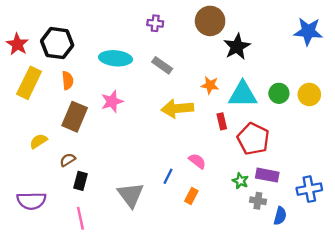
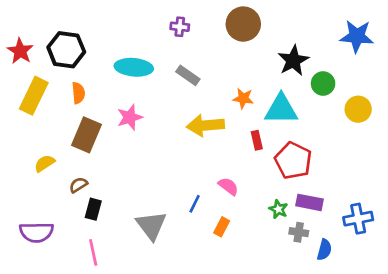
black star: (237, 47) -> (293, 61), moved
green circle: (279, 93) -> (323, 83), moved

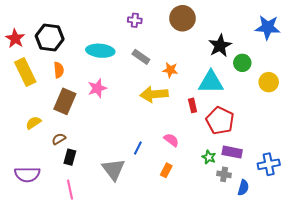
yellow rectangle: (34, 96) -> (25, 72), turned -52
orange star: (243, 98) -> (170, 70), moved
blue line: (195, 204) -> (138, 148), moved

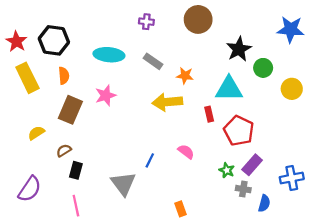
purple rectangle: (232, 152) -> (252, 165), turned -60
orange rectangle: (166, 170) -> (181, 209), moved, turned -48
purple semicircle: (27, 174) -> (30, 189), turned -55

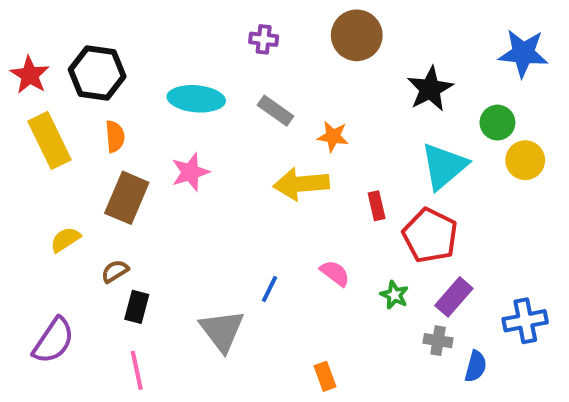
green circle: (263, 68) -> (497, 123), moved
cyan triangle: (229, 89) -> (444, 166), moved, turned -40
green star: (227, 170) -> (394, 295), moved

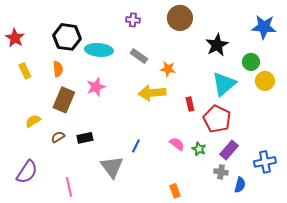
black hexagon: (97, 73) -> (67, 37), moved
yellow rectangle: (50, 140) -> (25, 71), size x0.6
pink semicircle: (335, 273) -> (177, 144), moved
black rectangle: (137, 307) -> (85, 138), moved, turned 63
orange rectangle: (325, 376) -> (175, 191), moved

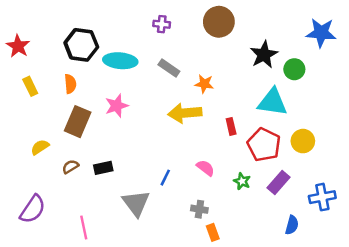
green circle: (251, 62) -> (294, 69), moved
yellow circle: (265, 81) -> (303, 141), moved
cyan triangle: (224, 84) -> (272, 102), turned 48
pink semicircle: (177, 144) -> (205, 168), moved
gray cross: (221, 172) -> (199, 209), moved

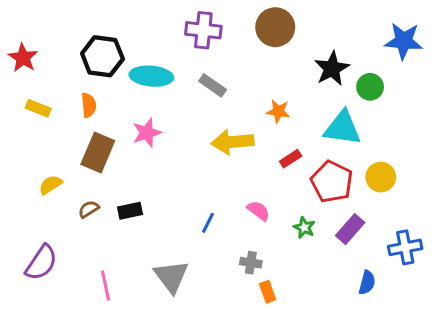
purple cross: (162, 24) -> (203, 30), size x1.6
orange star: (204, 84) -> (278, 111), moved
yellow rectangle: (30, 86) -> (38, 108), turned -42
red rectangle: (231, 126) -> (291, 159), turned 70
gray triangle: (136, 203) -> (171, 276), moved

